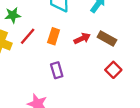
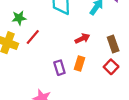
orange rectangle: (54, 36) -> (79, 64), moved
brown rectangle: (107, 38) -> (113, 44), moved, turned 42

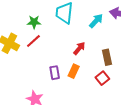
green star: (19, 18) -> (34, 22), moved
red arrow: (82, 38) -> (79, 48), turned -32

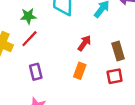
purple rectangle: (55, 73) -> (36, 72), moved
red square: (102, 78) -> (115, 76), turned 32

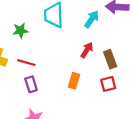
red line: (29, 39) -> (26, 63), moved, turned 66
red arrow: (84, 43) -> (87, 50), moved

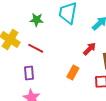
purple rectangle: (31, 84) -> (29, 73), moved

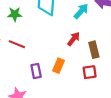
purple rectangle: (29, 73) -> (36, 71), moved

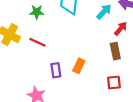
red arrow: (74, 39) -> (121, 29), moved
red square: (90, 72) -> (114, 83), moved

